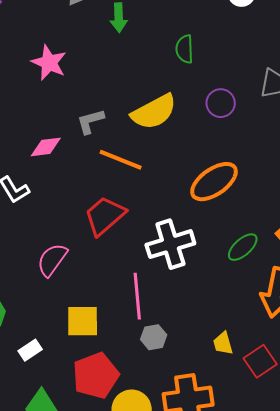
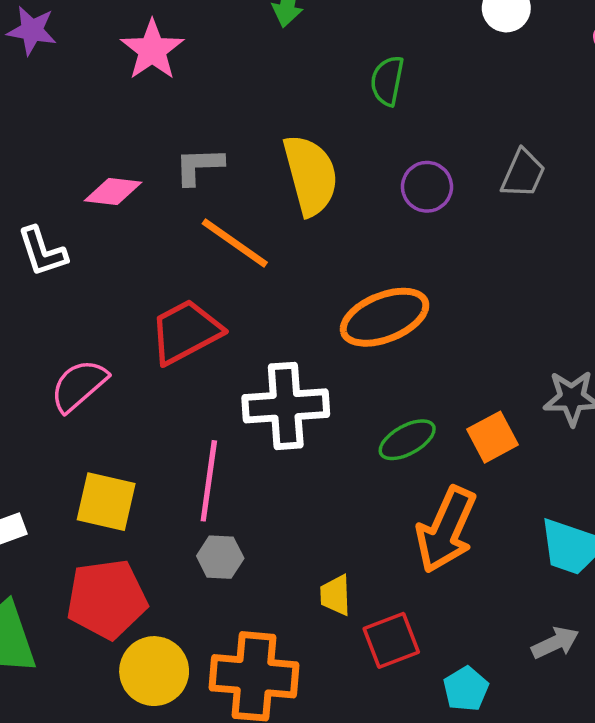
yellow semicircle: (154, 112) -> (311, 175), turned -90

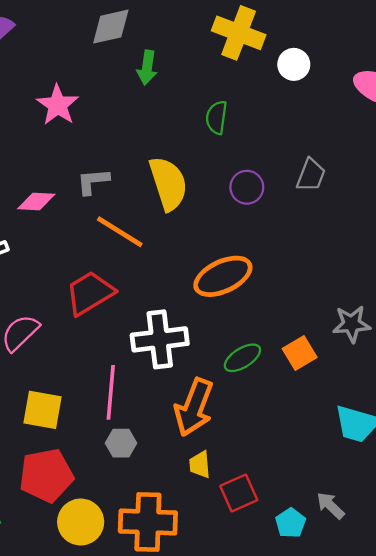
orange arrow: (446, 530) -> (194, 407), moved
gray arrow: (555, 643) -> (330, 505), moved, turned -108

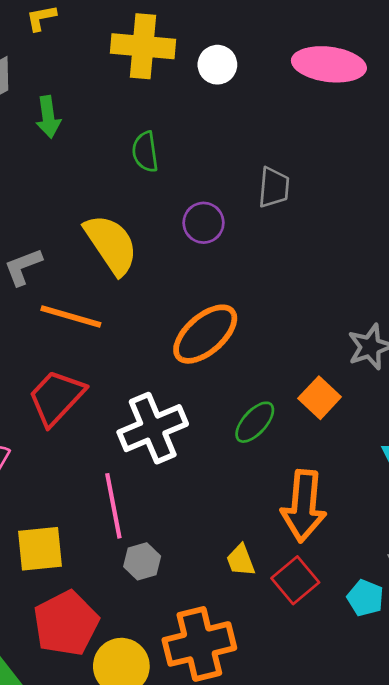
orange arrow: (194, 407) -> (304, 506), moved

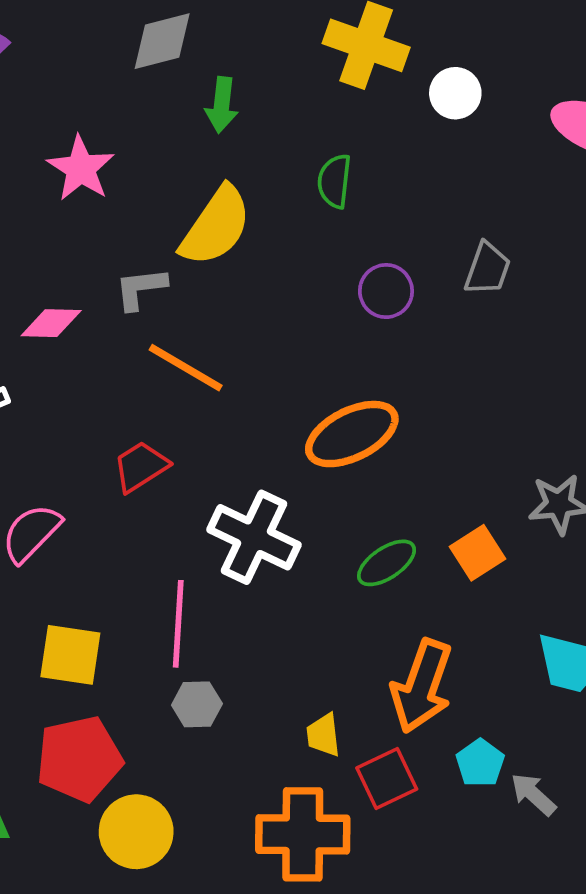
yellow semicircle: (111, 244) -> (216, 226), moved, turned 54
red trapezoid: (56, 397) -> (141, 467), size x0.7
white cross: (153, 428) -> (254, 537), turned 34
cyan pentagon: (365, 598) -> (480, 763), moved
orange cross: (199, 644) -> (303, 834), moved

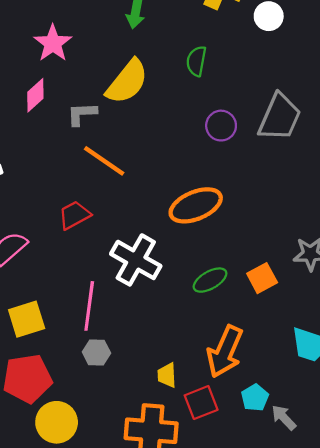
gray trapezoid: (487, 269) -> (280, 117), size x1.6
pink diamond: (51, 323) -> (35, 95), moved, turned -48
yellow square: (70, 655) -> (27, 319), turned -30

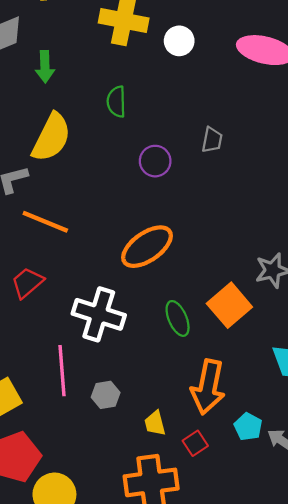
gray trapezoid: (280, 117) -> (212, 140), size x0.5
orange square: (262, 278) -> (229, 305), size x1.4
green ellipse: (210, 280) -> (178, 318), turned -72
gray hexagon: (96, 352) -> (106, 395), moved
red square: (201, 403) -> (195, 443), size x0.7

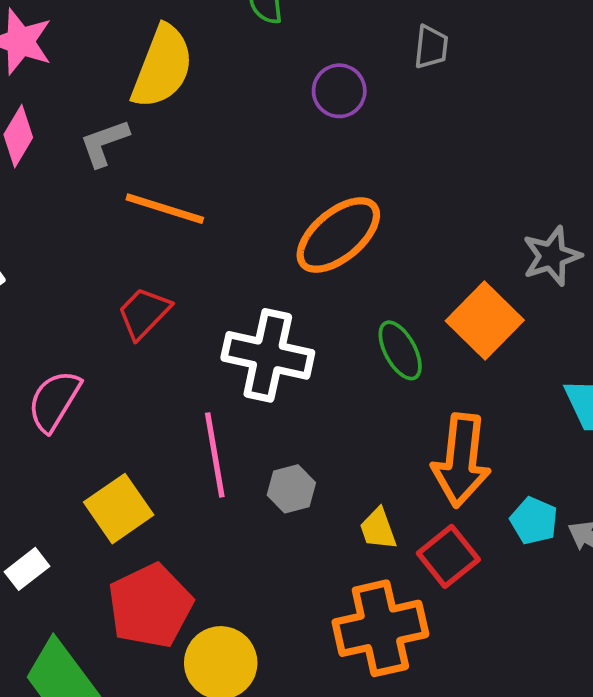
red square: (195, 443) -> (448, 556), size x1.4

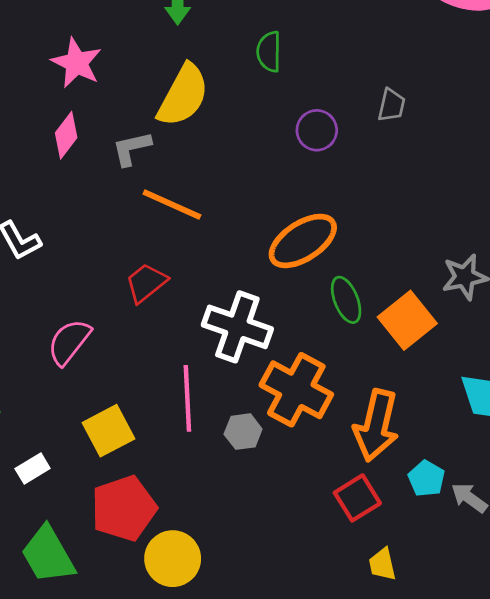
green ellipse: (400, 350) -> (346, 300), moved
yellow trapezoid: (378, 529) -> (382, 564), moved
orange cross: (380, 628) -> (296, 390), moved, turned 34

